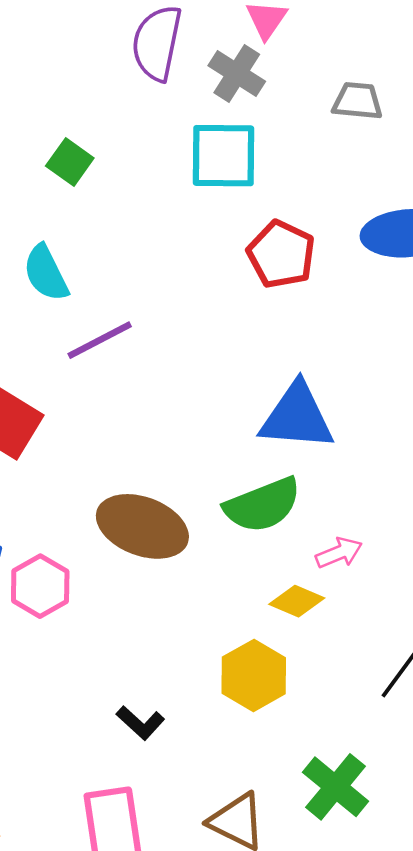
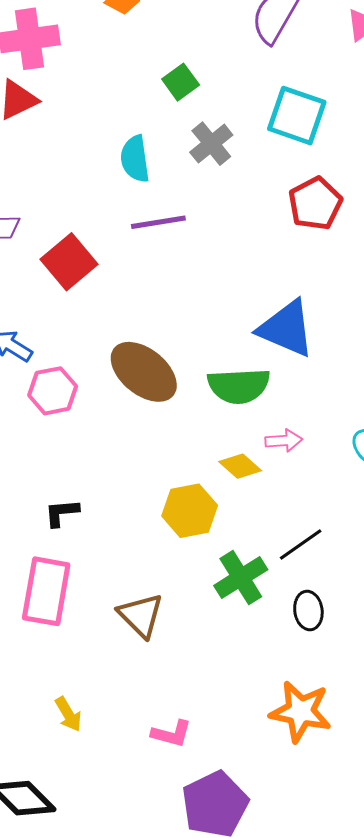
gray cross: (237, 73) -> (211, 144), moved
black L-shape: (140, 723) -> (62, 513), moved, turned 114
green cross: (336, 787) -> (241, 578), moved

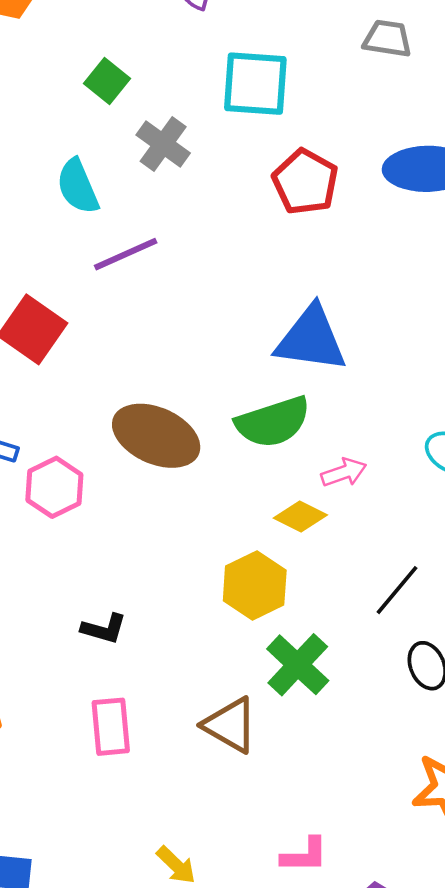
black L-shape: (62, 513) -> (104, 629), turned -144
green cross: (241, 578) -> (298, 665), moved
pink rectangle: (46, 591) -> (111, 727), size x0.7

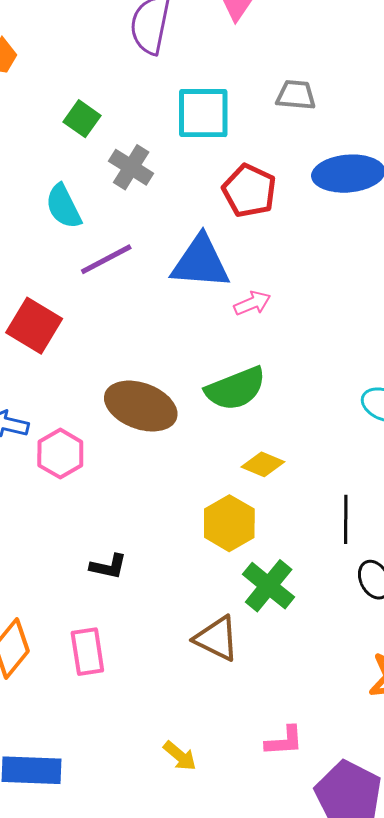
gray trapezoid: (387, 39) -> (296, 95), moved
blue triangle: (311, 339) -> (200, 262), moved
pink arrow: (344, 472) -> (252, 303), moved
black line: (397, 590) -> (346, 519), turned -36
pink rectangle: (111, 727) -> (87, 652), moved

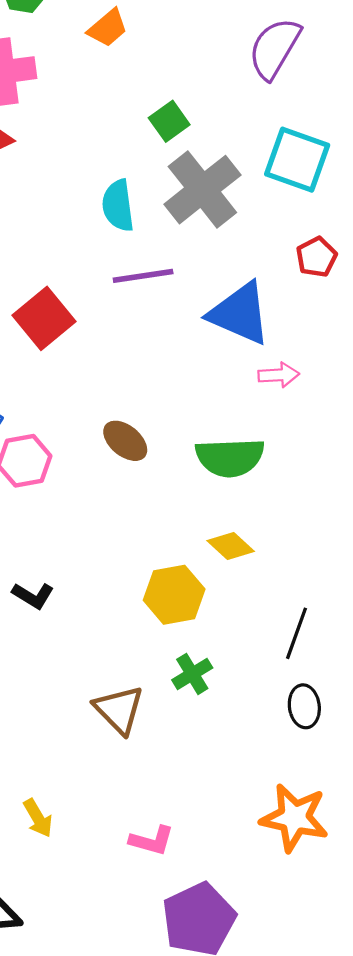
gray cross: (131, 167) -> (202, 190), size x1.6
red pentagon: (249, 191) -> (316, 257), size x0.7
brown ellipse: (141, 406) -> (125, 441), size x0.6
green cross: (269, 586) -> (192, 674), size x0.7

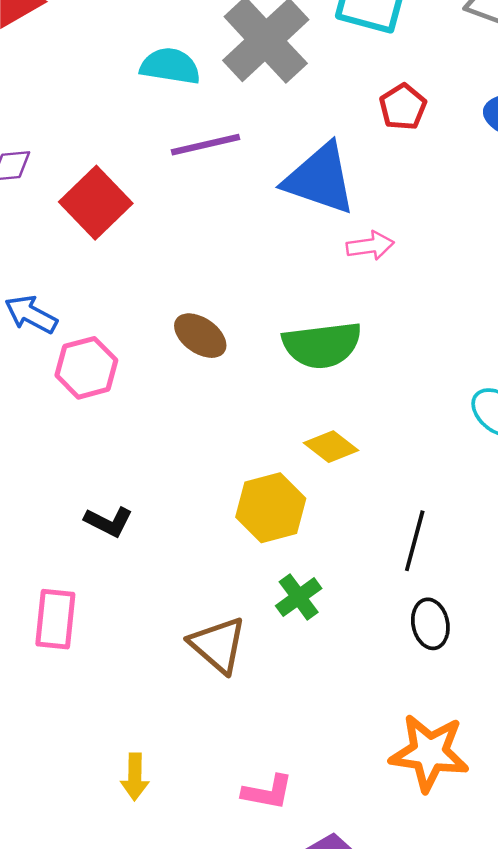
cyan semicircle: (118, 206) -> (170, 66), turned 111
yellow arrow: (38, 818) -> (135, 777), turned 36

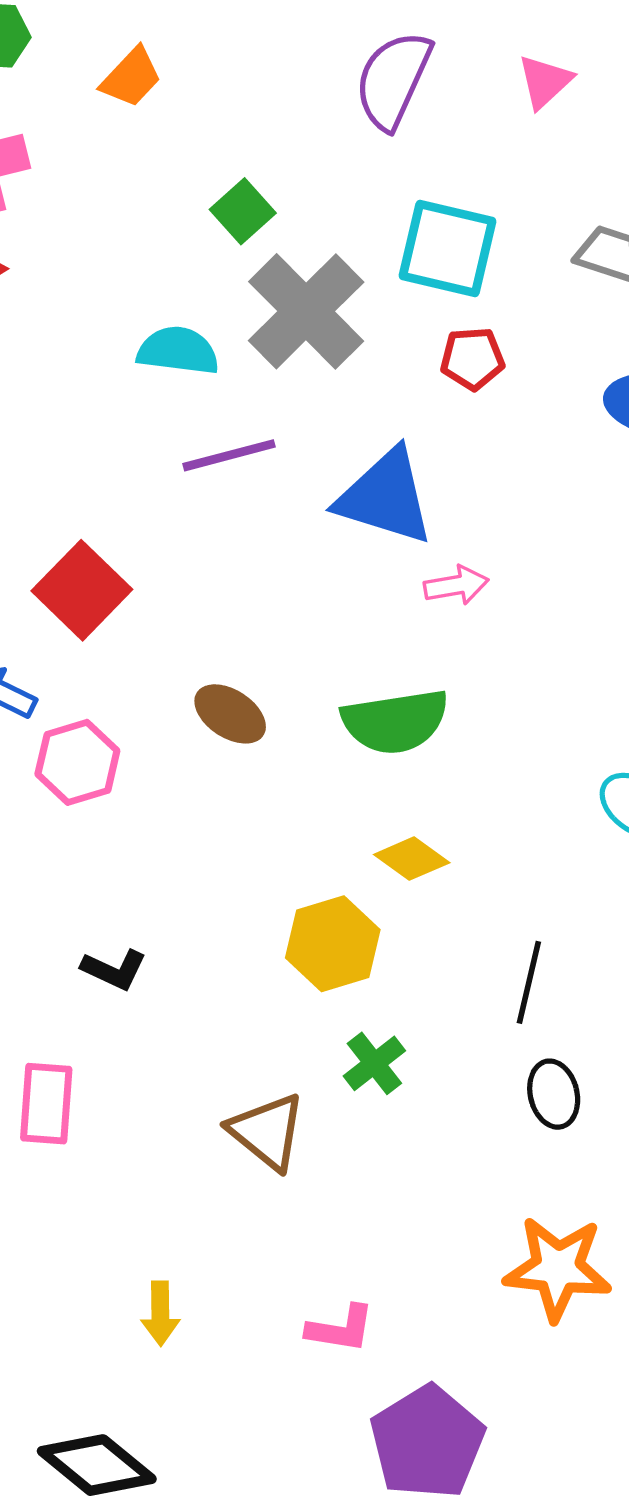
red pentagon: (403, 107) -> (472, 359), moved, turned 30
red square: (96, 203) -> (82, 590), moved

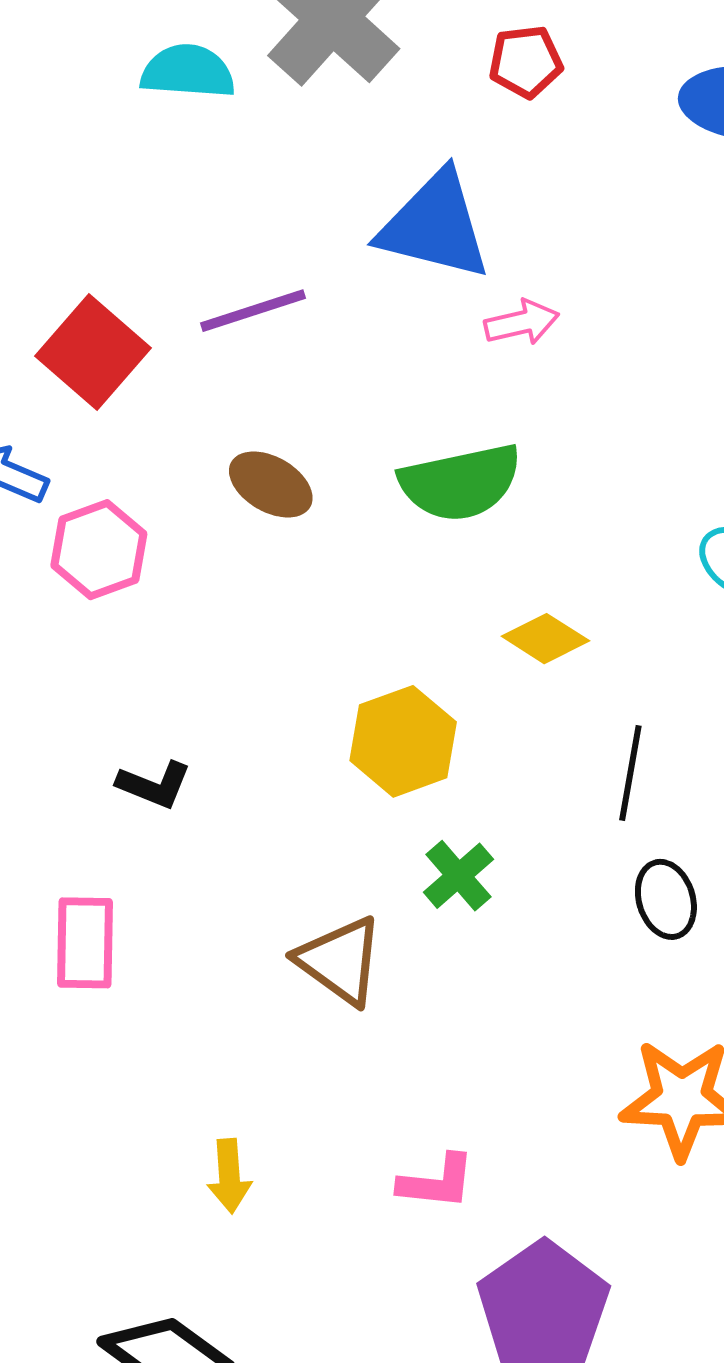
purple line: (229, 455) -> (253, 311), moved
yellow diamond: (412, 859) -> (545, 639), moved

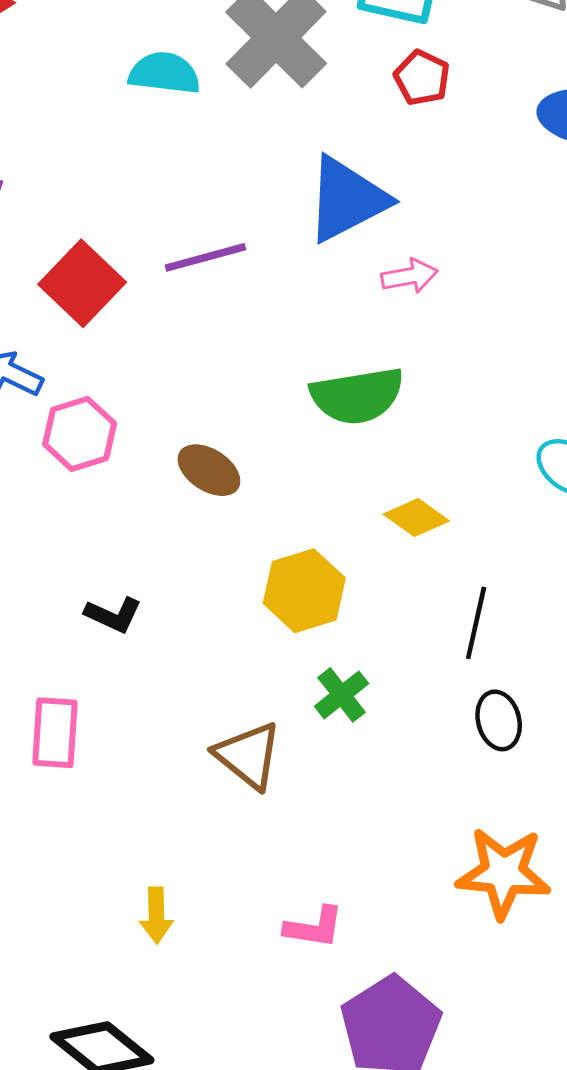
red pentagon: (526, 62) -> (422, 78), turned 30
blue triangle: (435, 226) -> (347, 199), turned -44
brown ellipse: (271, 484) -> (209, 470), moved

